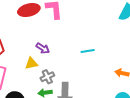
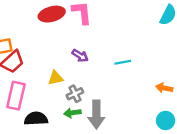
purple arrow: (43, 48) -> (80, 56), moved

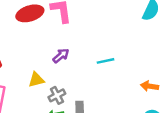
purple arrow: (80, 56) -> (61, 56), turned -70

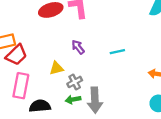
purple arrow: (61, 56) -> (78, 47), turned -88

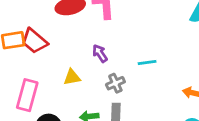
red trapezoid: (16, 55) -> (34, 41), moved, turned 80
gray cross: (75, 82) -> (115, 83), moved

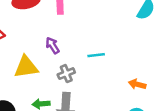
yellow triangle: (72, 77) -> (26, 67), size x1.5

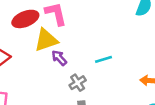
yellow triangle: (26, 67) -> (46, 40), moved

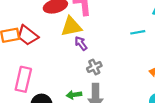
cyan line: (103, 59) -> (138, 32), moved

